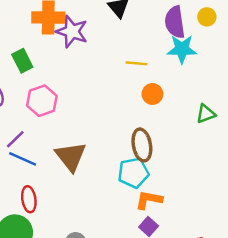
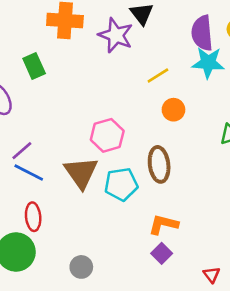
purple star: (72, 32) -> (116, 35), moved
yellow line: (136, 63) -> (158, 75), turned -40
pink hexagon: (42, 101) -> (107, 135), moved
cyan pentagon: (133, 173) -> (121, 184), moved

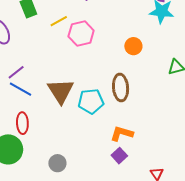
yellow line: (158, 75) -> (59, 21), moved
pink hexagon: (107, 135) -> (81, 34), moved

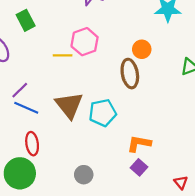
yellow line: (59, 21) -> (63, 55), moved, turned 36
brown ellipse: (121, 88) -> (130, 74), moved
gray circle: (57, 163) -> (84, 175), moved

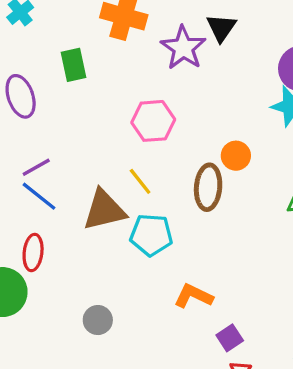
yellow line: (63, 55) -> (140, 181), moved, turned 36
brown triangle: (69, 105) -> (104, 210), turned 40
purple square: (139, 167) -> (230, 338), moved

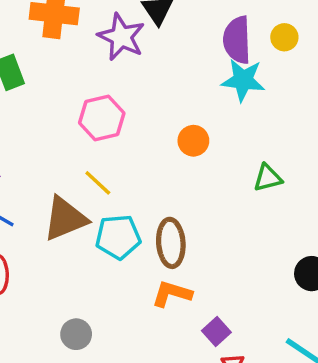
brown ellipse: (208, 187) -> (171, 243), moved

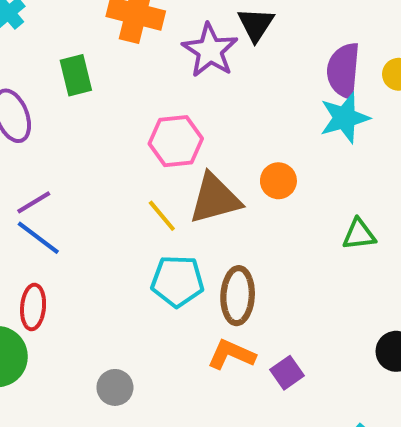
cyan star: (243, 80) -> (345, 118), turned -30
brown triangle: (65, 219) -> (215, 199), moved
purple square: (216, 331) -> (287, 373), moved

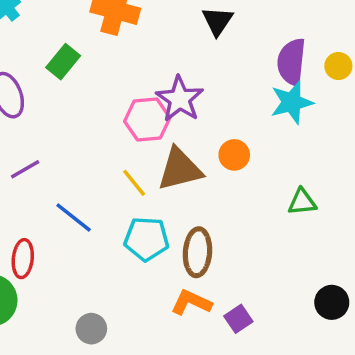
purple star: (210, 50) -> (180, 99), moved
green rectangle: (76, 75) -> (63, 62), turned 52
blue line: (38, 238) -> (74, 217), moved

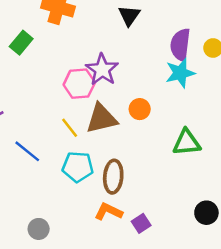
green triangle: (302, 202) -> (187, 142), size x1.4

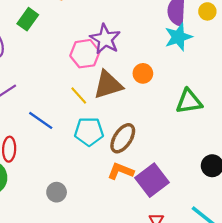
brown ellipse: (113, 177) -> (123, 138), turned 32
purple square: (141, 223) -> (152, 180), size x1.8

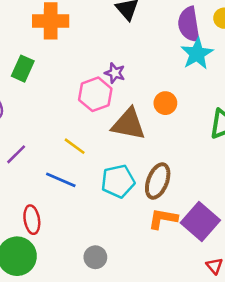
purple star: (105, 39) -> (115, 73), size x0.6
brown triangle: (108, 85) -> (129, 124), turned 40
yellow line: (79, 95) -> (75, 146), moved

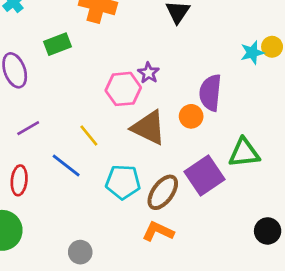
purple semicircle: (189, 24) -> (210, 93), moved
cyan star: (197, 54) -> (252, 53), moved, size x0.7
green rectangle: (23, 69) -> (58, 44), turned 30
red ellipse: (32, 220) -> (19, 180), moved
purple square: (200, 221) -> (204, 175), moved

